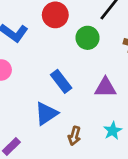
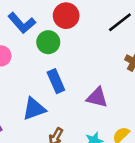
green circle: (87, 38) -> (48, 42), moved

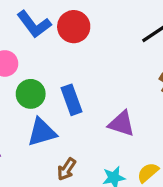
red circle: (66, 16) -> (74, 27), moved
green circle: (48, 42) -> (31, 94), moved

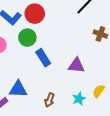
green circle: (31, 94) -> (27, 38), moved
blue triangle: (42, 132) -> (18, 89), moved, turned 30

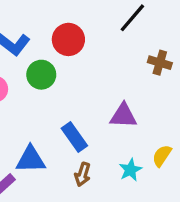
red circle: (35, 14) -> (68, 39), moved
blue rectangle: (43, 58) -> (74, 137), moved

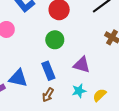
green circle: (41, 75) -> (55, 40), moved
cyan star: (130, 170) -> (79, 91), moved

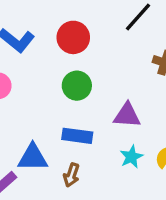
blue rectangle: (48, 71) -> (77, 136), turned -48
brown arrow: (48, 95) -> (71, 175), moved

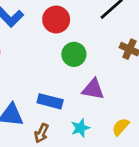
green circle: (77, 86) -> (74, 54), moved
cyan star: (131, 157) -> (80, 128), moved

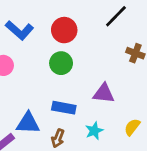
green circle: (74, 54) -> (61, 63), moved

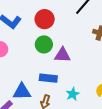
purple triangle: (104, 93) -> (62, 55), moved

